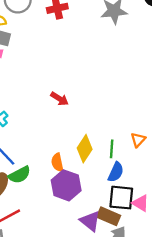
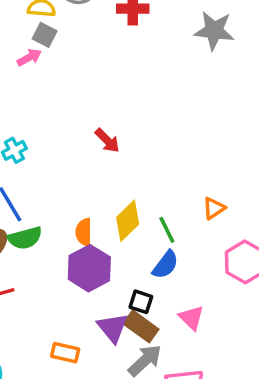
orange triangle: (138, 140) -> (214, 208), moved
green line: (112, 149) -> (167, 230), turned -42
black square: (121, 198) -> (141, 302), moved, size x0.6

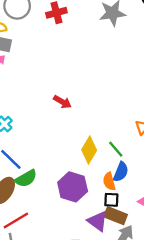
orange semicircle: (84, 232) -> (109, 181), moved

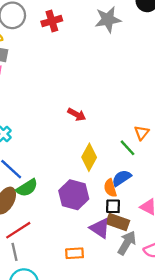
red arrow: (62, 102) -> (77, 115), moved
green line: (116, 149) -> (128, 148), moved
blue semicircle: (121, 172) -> (122, 178), turned -144

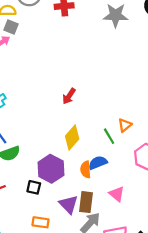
red arrow: (77, 115) -> (69, 96), turned 84
black square: (113, 206) -> (34, 187), moved
brown rectangle: (118, 222) -> (86, 202), turned 66

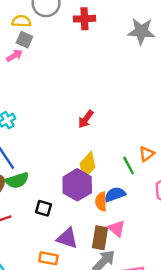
purple hexagon: (51, 169) -> (77, 185), moved
black square: (34, 187) -> (44, 208), moved
pink triangle: (117, 194) -> (117, 228), moved
purple triangle: (69, 204) -> (67, 238), moved, turned -30

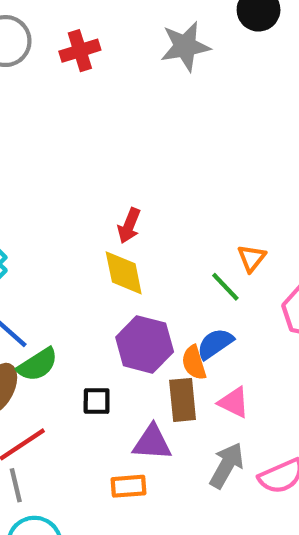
yellow diamond: (88, 165) -> (124, 273), moved, turned -40
brown rectangle: (100, 238) -> (183, 400), moved

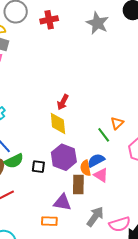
gray star: (185, 46) -> (97, 23), turned 30
black square: (97, 401) -> (38, 167), moved
pink triangle: (234, 402) -> (101, 175), moved

